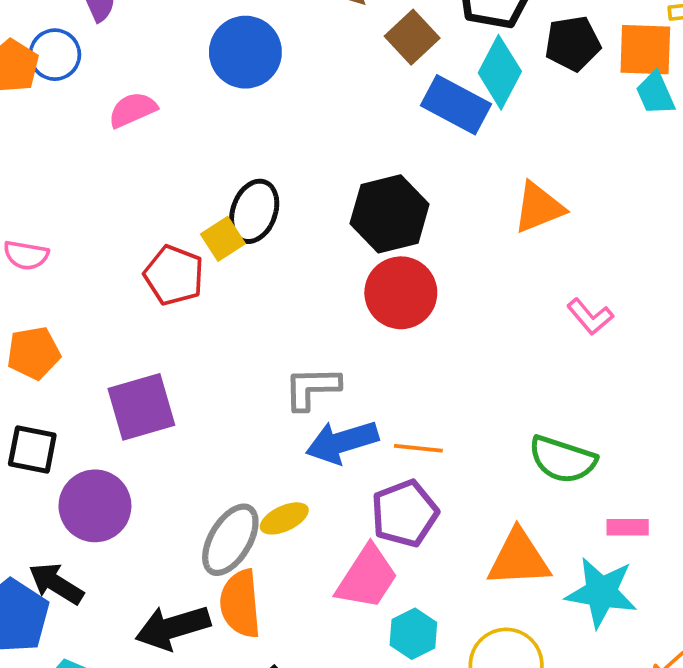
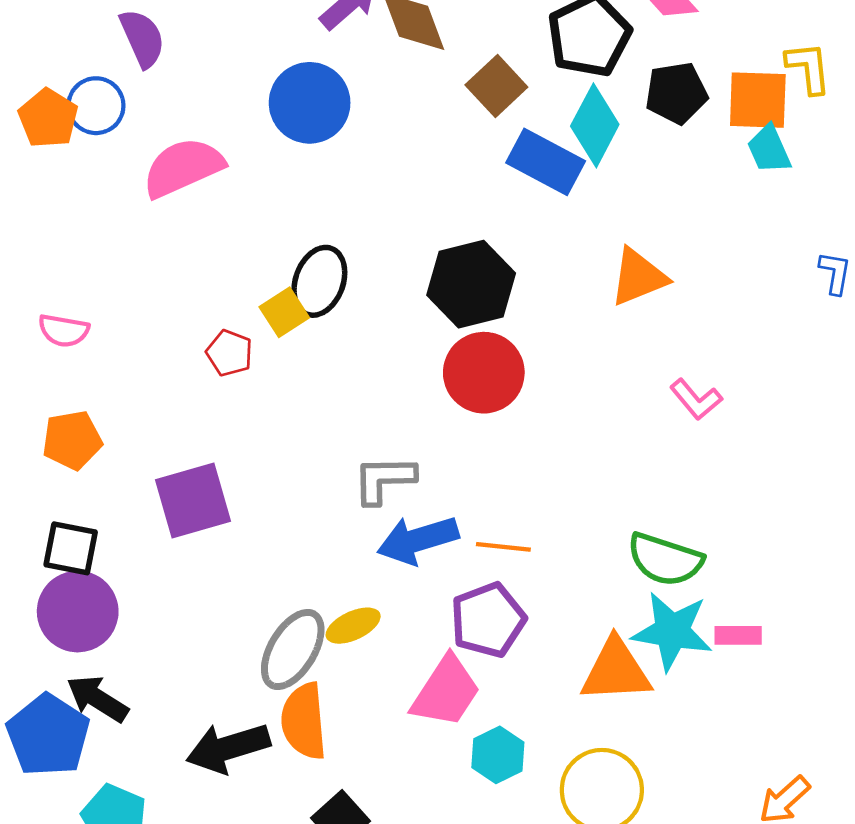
pink semicircle: (133, 110) -> (183, 167), size x1.5
red pentagon: (174, 275) -> (229, 353), size x0.7
purple circle: (95, 506) -> (78, 612), moved
cyan star: (601, 592) -> (672, 631), moved

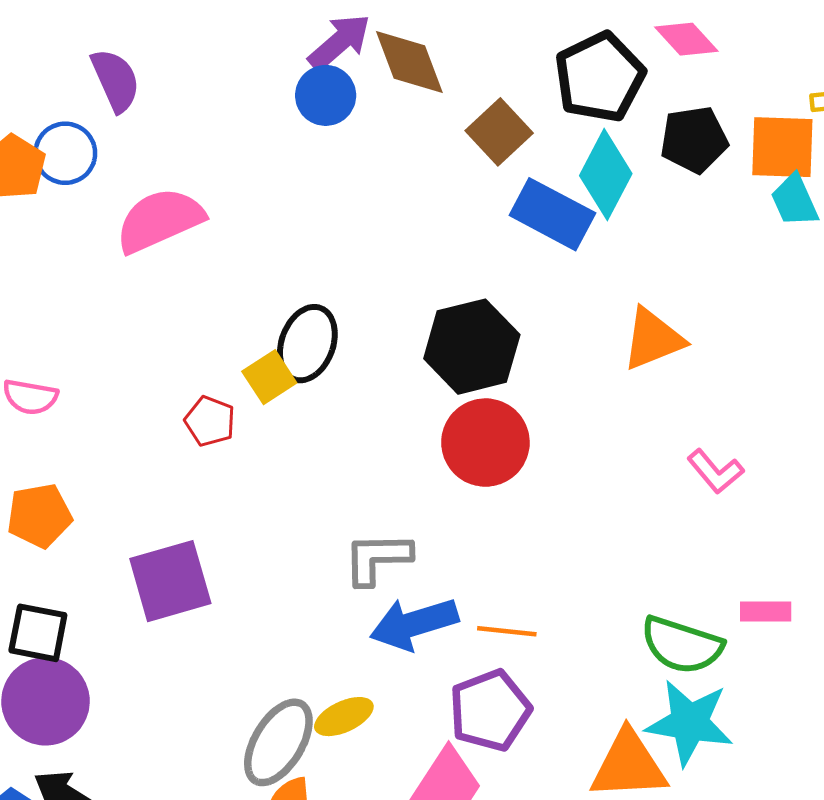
blue circle: (310, 103) -> (326, 95), moved, size x0.7
pink rectangle: (738, 635) -> (766, 612), moved

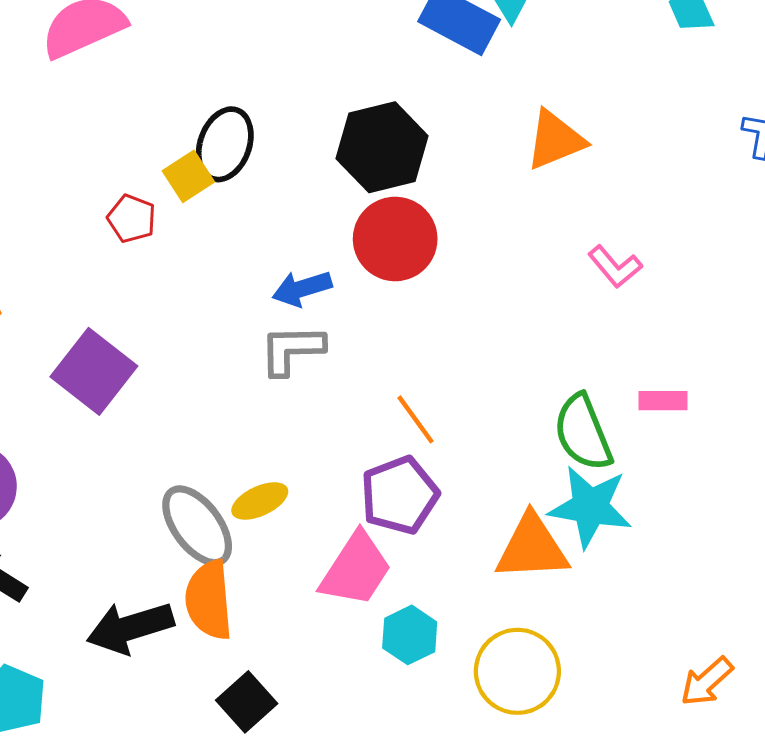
purple square: (170, 581) -> (94, 371), turned -36
blue arrow: (414, 624) -> (302, 288), moved, size x0.7
orange line: (507, 631) -> (416, 419), turned 48
green semicircle: (682, 645) -> (583, 433), turned 50
gray ellipse: (278, 742) -> (197, 526), turned -68

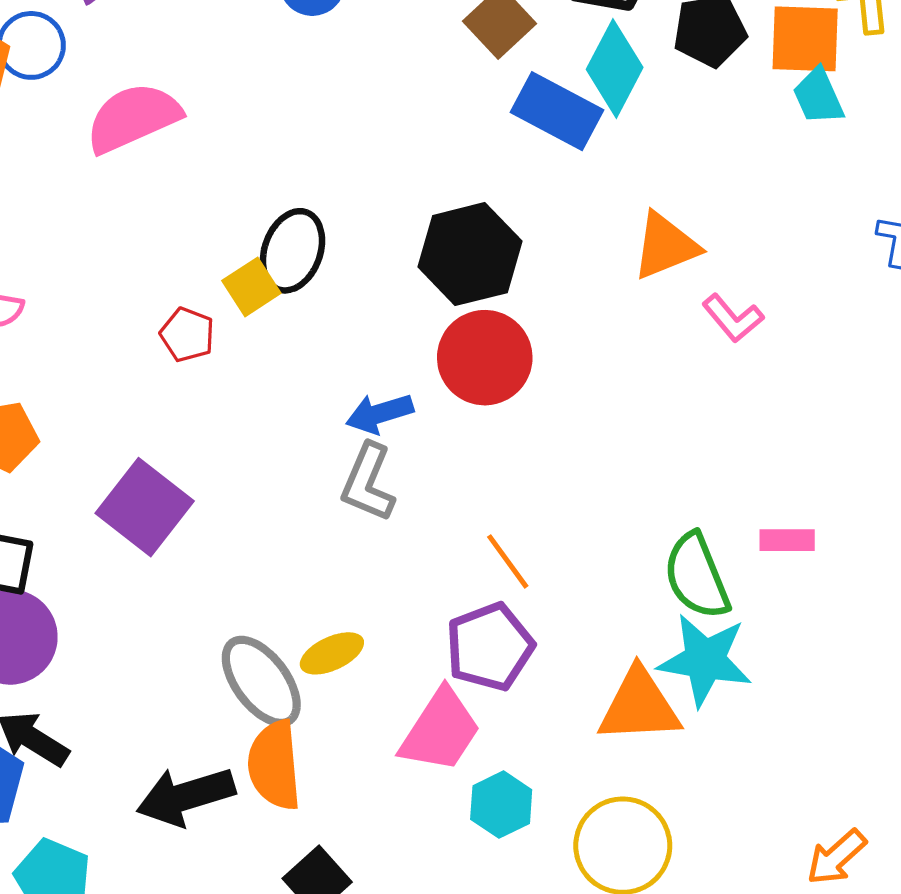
pink L-shape: (615, 267) -> (733, 318), moved
gray L-shape: (292, 350) -> (368, 483), turned -66

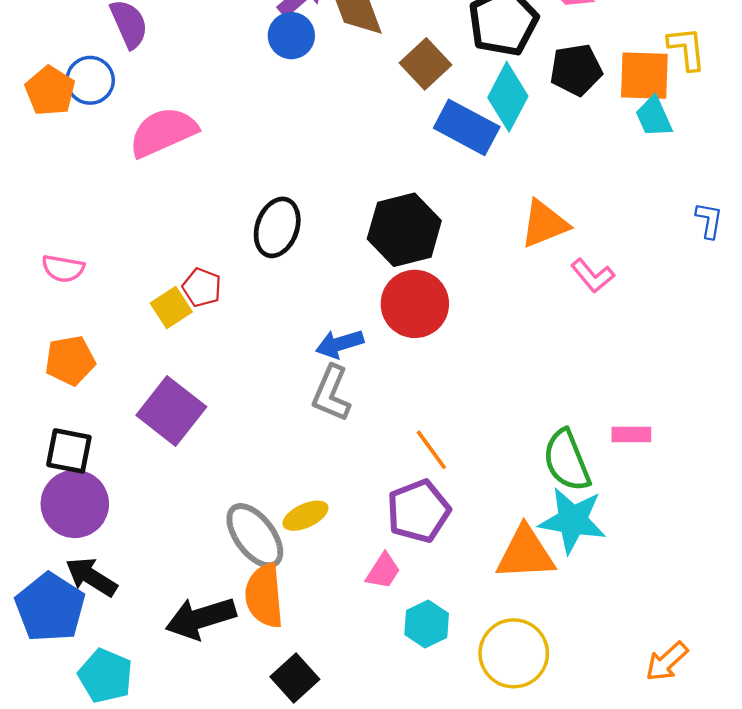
yellow square: (251, 287) -> (171, 307), moved
pink trapezoid: (440, 731) -> (383, 571), size x0.6

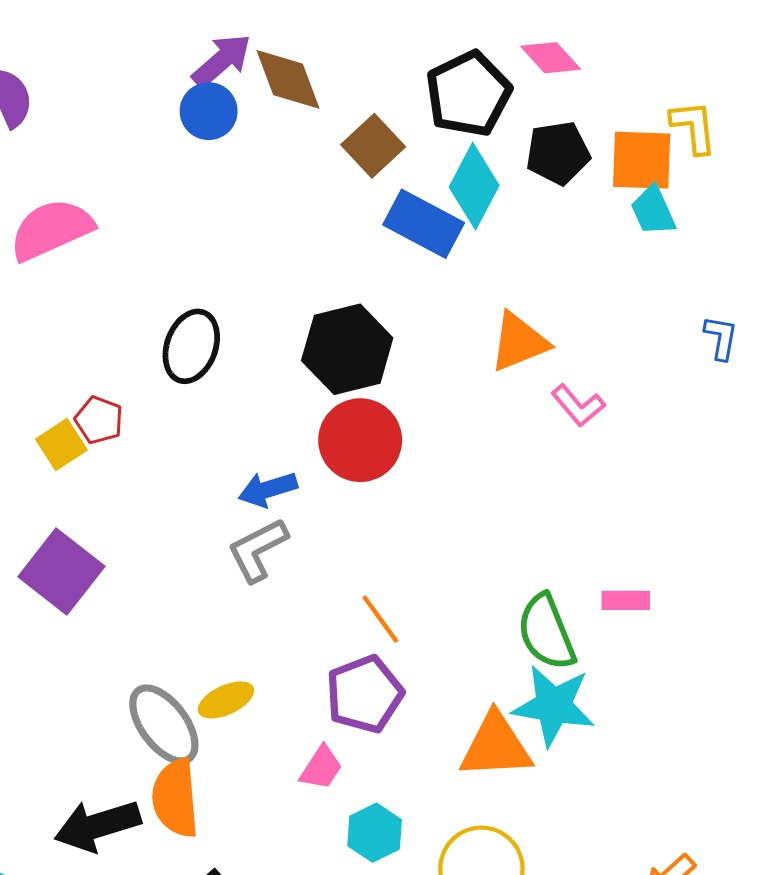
gray L-shape: (331, 393) -> (258, 550), turned 40

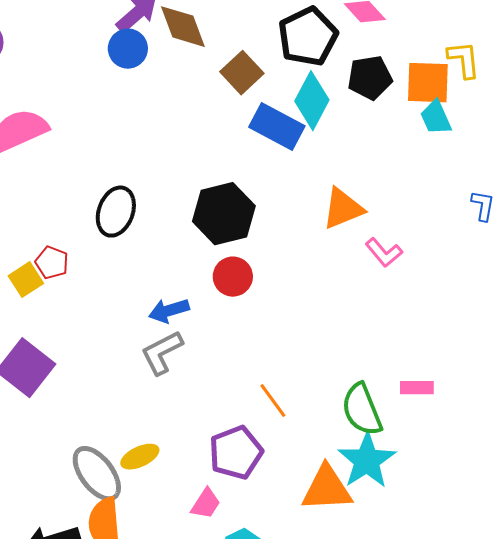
red circle: (360, 440) -> (233, 277), size x0.7
orange line: (380, 619) -> (273, 401), moved
cyan star: (554, 706) -> (367, 461), turned 30

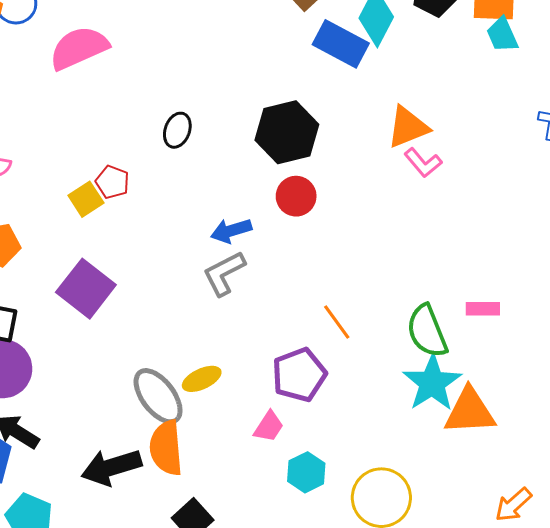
black ellipse: (116, 212) -> (177, 130), size x0.7
pink L-shape: (384, 253) -> (423, 163), moved
orange triangle: (327, 489) -> (470, 411), moved

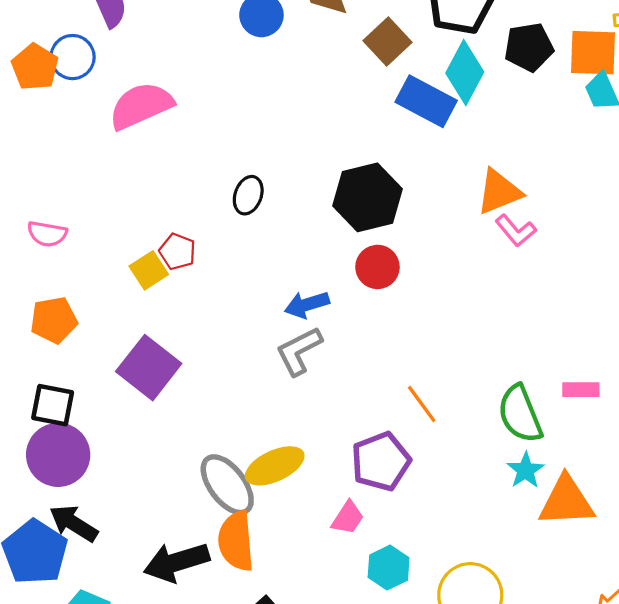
yellow ellipse: (202, 379) -> (275, 466), size x1.4
cyan star: (432, 383) -> (526, 470), size x0.6

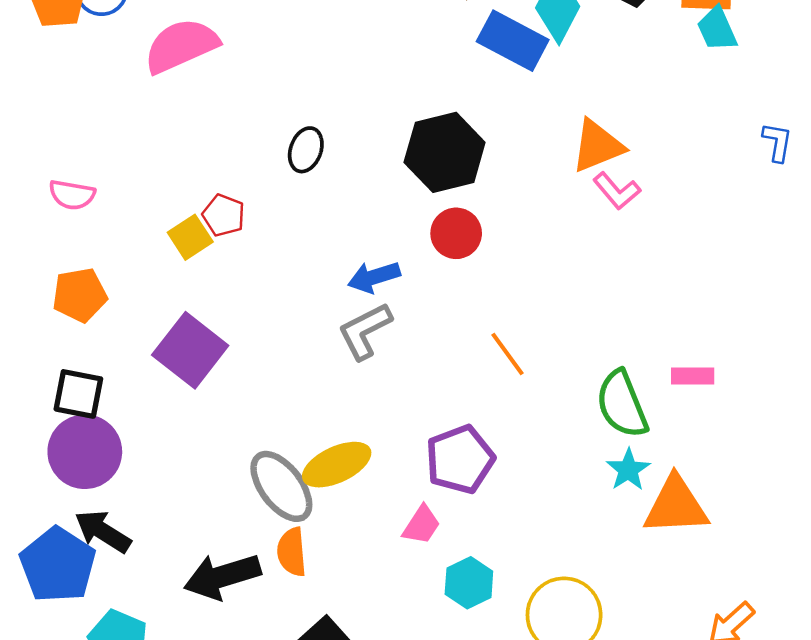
orange line: (422, 404) -> (508, 354), moved
orange semicircle: (236, 541) -> (292, 552), size x0.7

